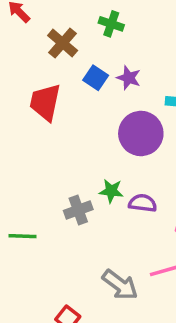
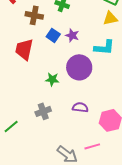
brown cross: (63, 43) -> (34, 15), turned -30
green star: (111, 191) -> (52, 79), moved
green line: (23, 236) -> (11, 126), turned -42

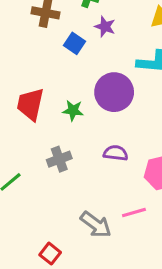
purple star: (72, 35) -> (105, 27), moved
red trapezoid: (24, 49) -> (30, 104), moved

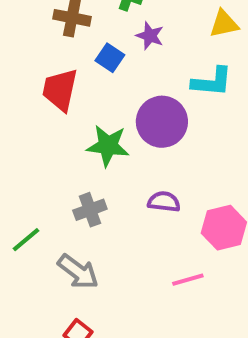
red trapezoid: (30, 104) -> (60, 90), moved
green star: (73, 110) -> (108, 146), size x1.5
gray arrow: (96, 225) -> (78, 272), moved

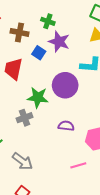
purple star: (150, 36) -> (59, 42), size x1.5
gray cross: (90, 210) -> (25, 118), moved

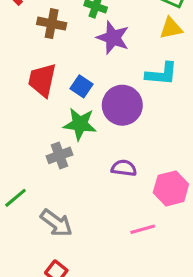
blue square: (39, 53) -> (81, 86), moved

